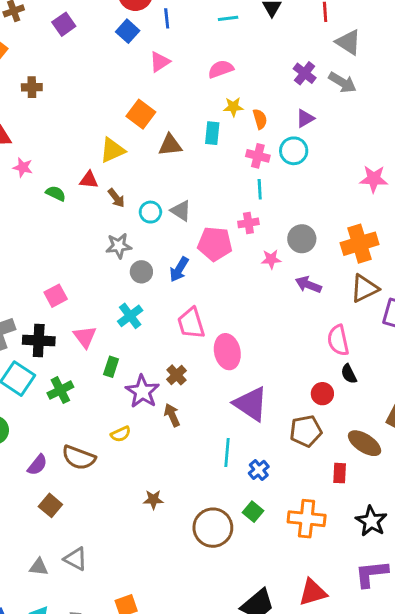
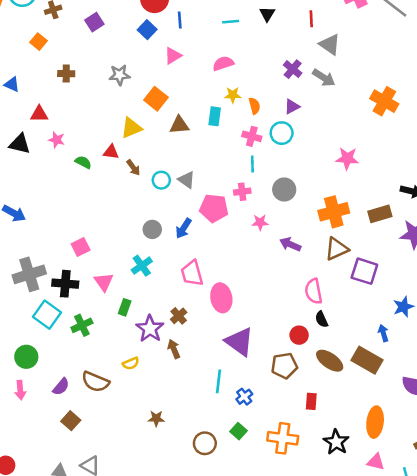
gray circle: (302, 239) -> (284, 189), moved
gray star: (119, 246) -> (119, 75), moved
brown ellipse: (365, 443) -> (330, 361), moved
brown circle: (213, 528) -> (205, 443), size x0.7

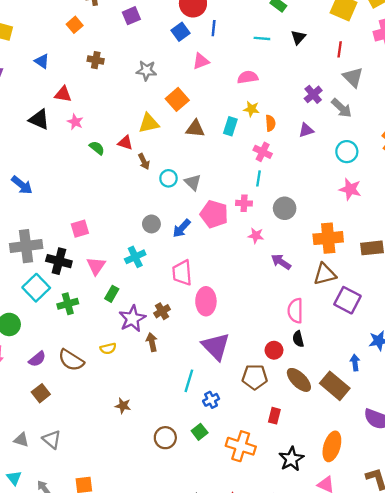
cyan circle: (282, 133) -> (347, 152), moved

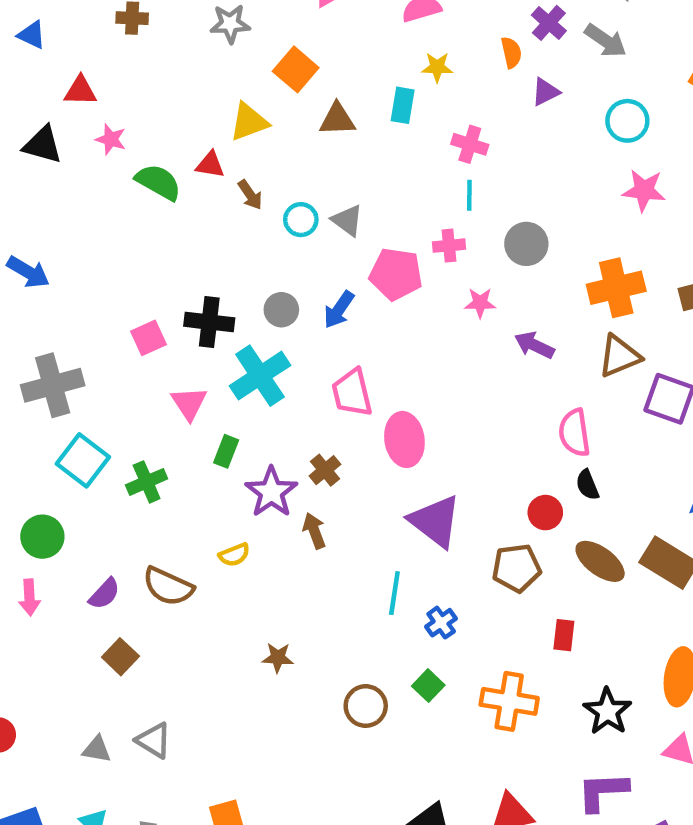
orange semicircle: (270, 123) -> (511, 52), moved
green semicircle: (97, 148) -> (158, 182), size x1.5
cyan cross: (135, 257) -> (260, 376), size x1.5
black cross: (59, 261) -> (209, 322), moved

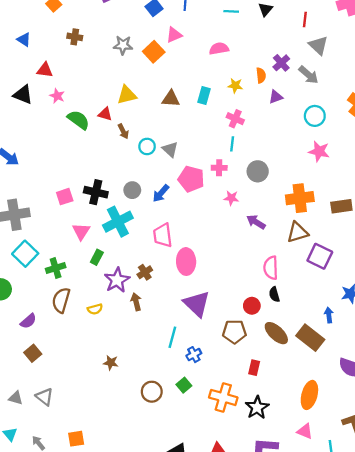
yellow star: (437, 67) -> (235, 86), moved
orange square: (296, 69) -> (154, 52), moved
brown semicircle: (168, 587) -> (61, 300), moved, turned 75
black star: (607, 711) -> (257, 407), moved

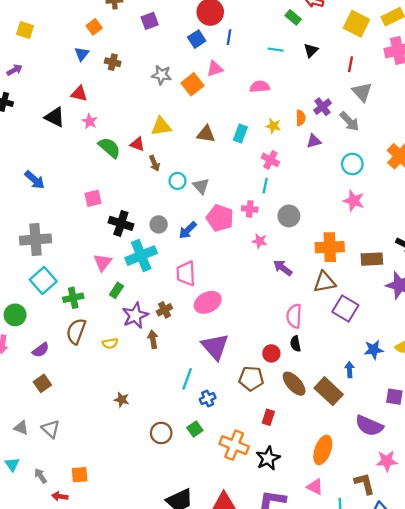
blue triangle: (24, 40) -> (82, 54), moved, turned 32
pink square: (65, 197) -> (93, 198), moved
pink ellipse: (186, 262) -> (208, 302), turned 60

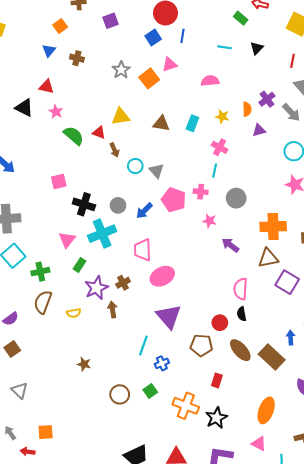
gray star: (162, 75) -> (121, 70), turned 30

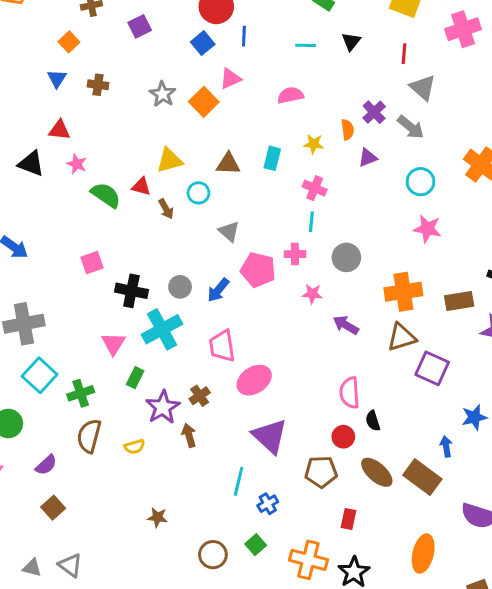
cyan circle: (135, 166) -> (198, 193), moved
pink semicircle: (241, 289) -> (350, 393), moved

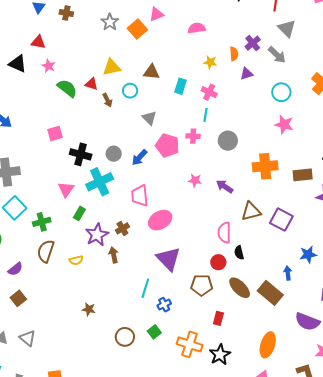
cyan rectangle: (272, 158) -> (181, 86), moved
pink star: (312, 294) -> (195, 180), moved
brown triangle: (402, 337) -> (251, 211), moved

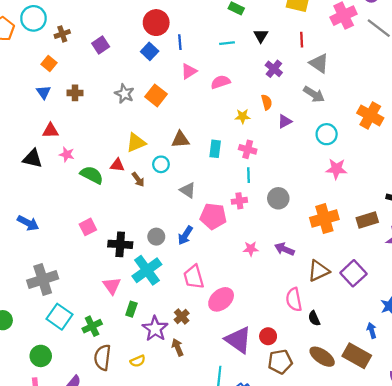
pink triangle: (156, 14) -> (189, 71), moved
purple cross: (253, 43) -> (274, 69), moved
purple square: (281, 220) -> (353, 273), turned 30
red circle: (218, 262) -> (268, 336), moved

